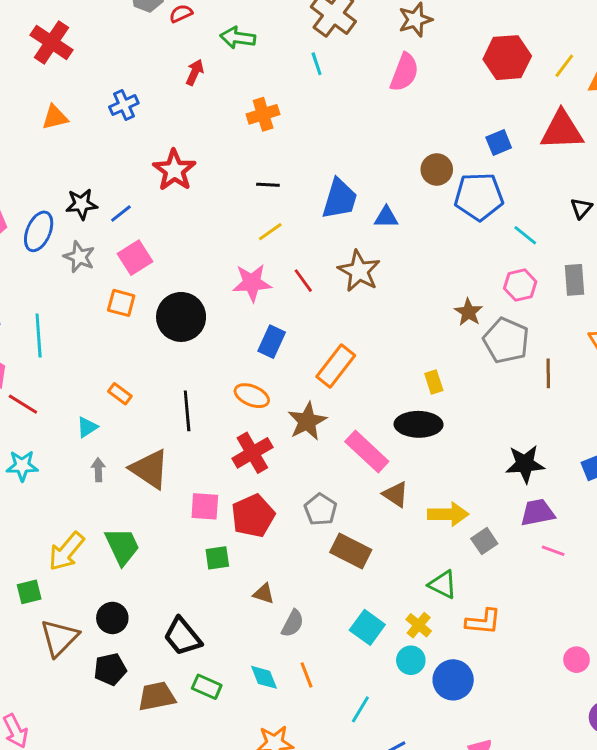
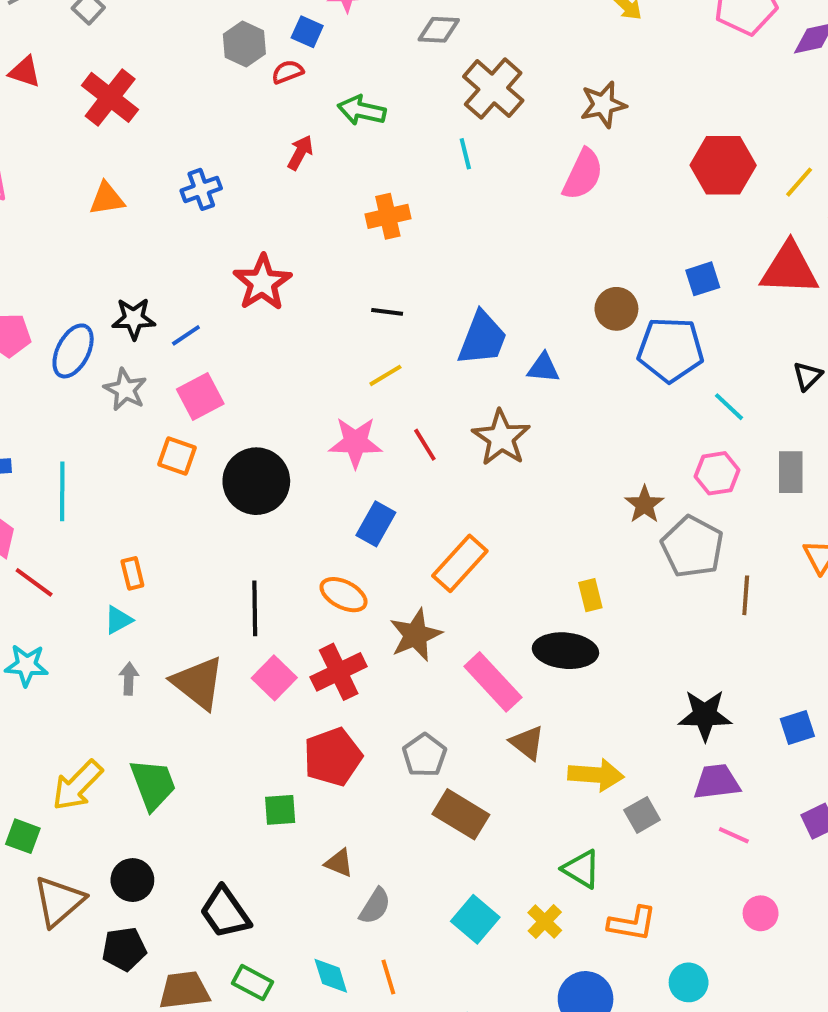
orange rectangle: (120, 394) -> (132, 573), moved, turned 35
pink square: (205, 506) -> (274, 678), moved, turned 36
green square: (29, 592) -> (23, 836), turned 30
cyan circle: (411, 660) -> (689, 982), moved
pink circle: (577, 660) -> (761, 913), moved

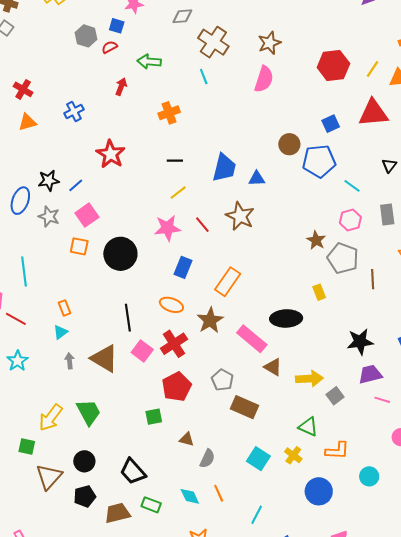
red cross: (110, 97) -> (23, 89), moved, size x0.7
yellow rectangle: (590, 595) -> (319, 292), moved
cyan star: (27, 665) -> (17, 361), turned -30

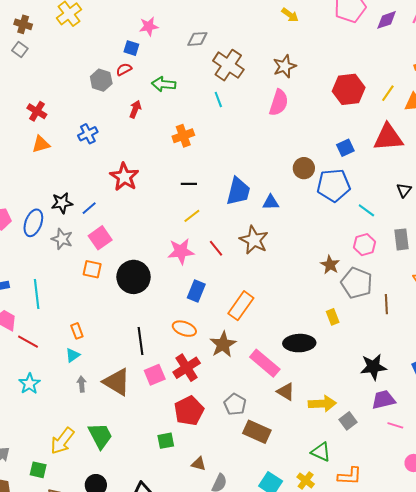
gray hexagon: (86, 36) -> (101, 80), moved
pink square: (142, 351) -> (155, 375), turned 30

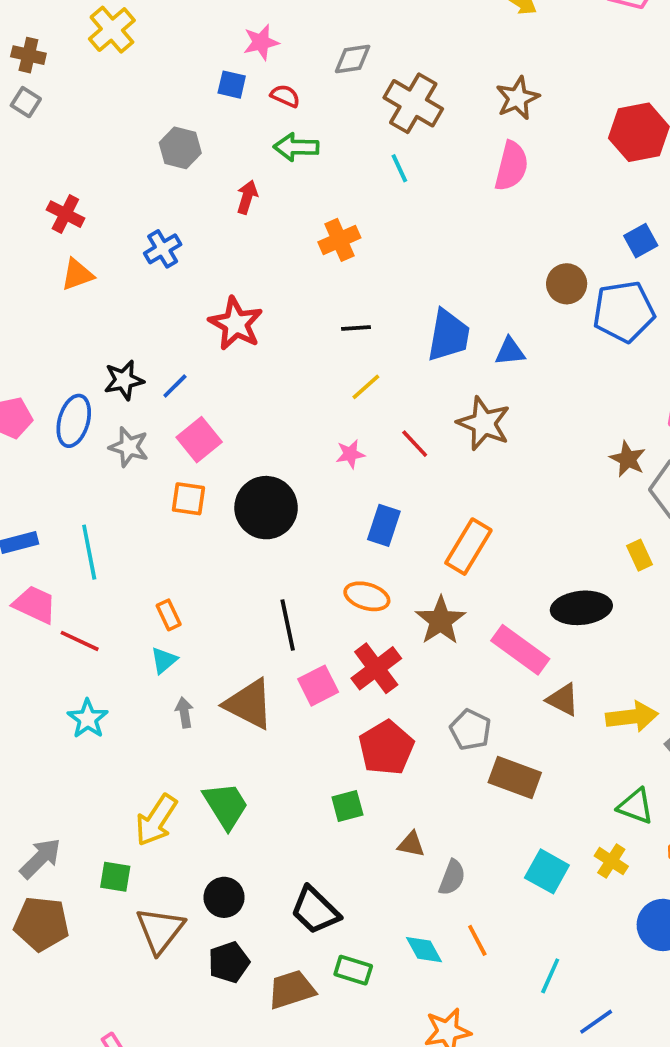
red semicircle: (124, 69) -> (285, 96), moved, turned 56
pink star: (181, 251) -> (350, 454), size x0.6

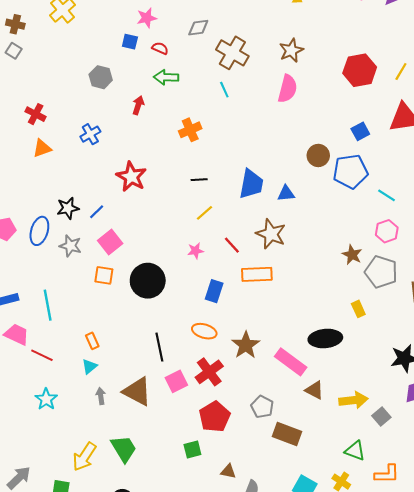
orange rectangle: (468, 547) -> (257, 274), moved, turned 56

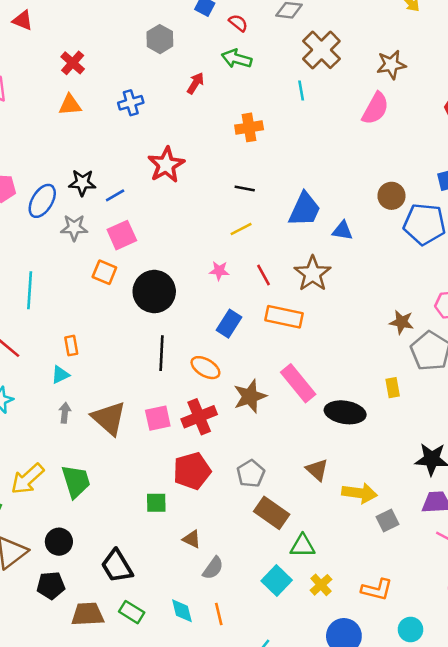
gray star: (70, 246) -> (74, 228), turned -30
brown star: (352, 255) -> (402, 322), turned -30
black line: (159, 347) -> (161, 353), moved
pink rectangle: (291, 362) -> (298, 383), moved
green triangle: (355, 451) -> (303, 546), moved, turned -35

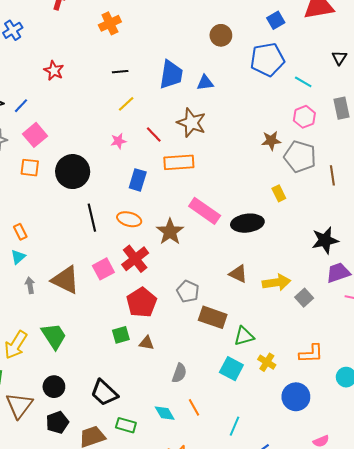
red star: (166, 165) -> (54, 71), size x0.7
brown circle: (391, 196) -> (221, 35), moved
brown triangle: (192, 539) -> (147, 343), moved

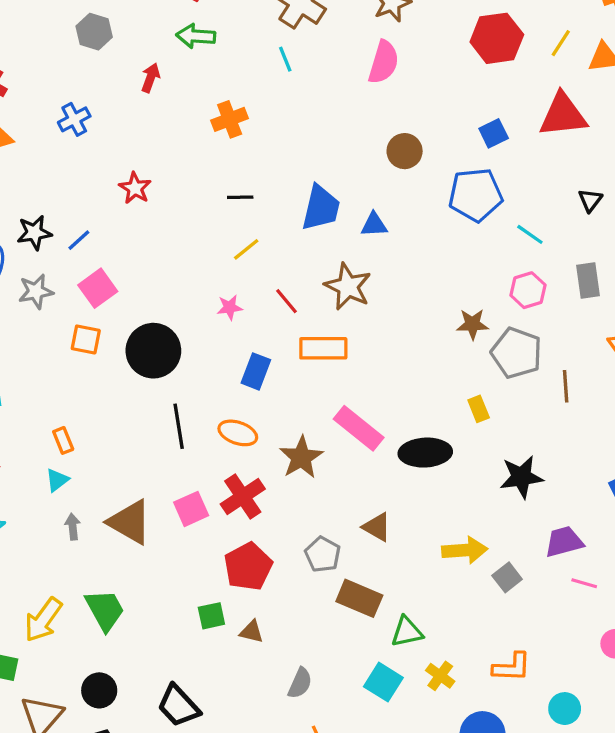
black star: (325, 240) -> (521, 477), moved
brown triangle: (238, 274) -> (377, 527), moved

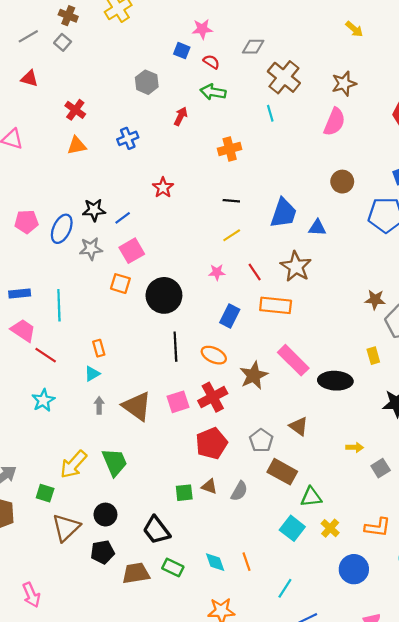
yellow arrow: (465, 550) -> (355, 447), size x0.6
green square: (211, 616) -> (184, 493), moved
gray semicircle: (300, 683) -> (239, 491), moved

